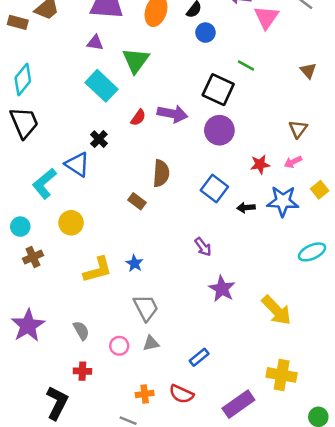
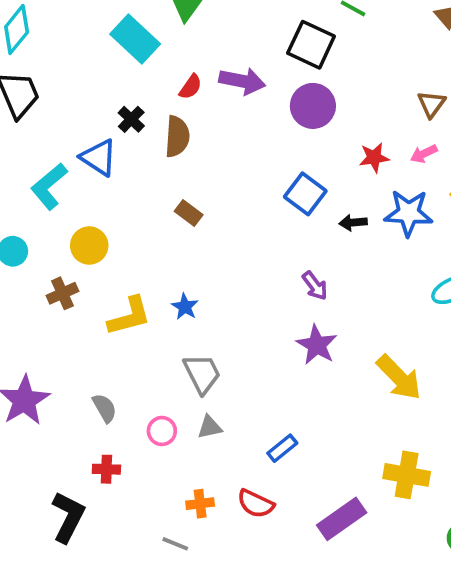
brown semicircle: (161, 173) -> (177, 137), moved
purple arrow: (203, 247) -> (315, 286), moved
brown cross: (33, 257) -> (62, 293), moved

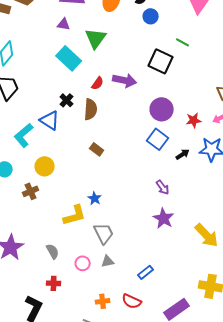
purple circle: (313, 106) -> (162, 109), moved
black arrow: (353, 223) -> (183, 154), turned 152
yellow L-shape: (129, 316) -> (75, 215), moved

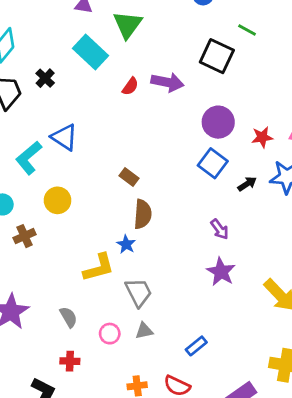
black cross: (67, 100) -> (45, 78), moved
brown semicircle: (91, 109) -> (143, 214), moved
brown cross: (31, 191) -> (25, 236), moved

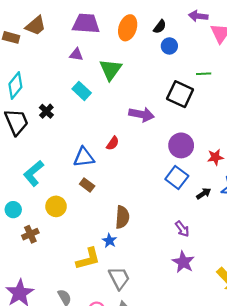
green line: (247, 30) -> (204, 74), turned -32
cyan rectangle: (90, 52) -> (82, 91), size x0.7
red semicircle: (130, 86) -> (113, 143), moved
blue triangle: (64, 137) -> (84, 157), moved, turned -40
brown rectangle: (129, 177) -> (87, 185), moved

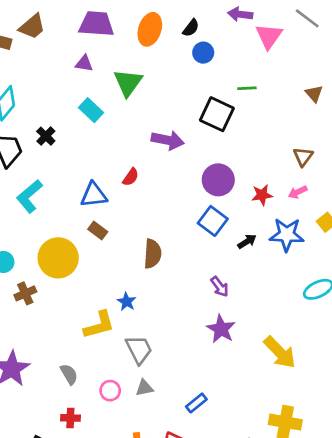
cyan L-shape: (34, 173) -> (29, 196), moved
yellow circle: (56, 206) -> (58, 258), size x1.5
brown semicircle: (122, 217) -> (153, 254), moved

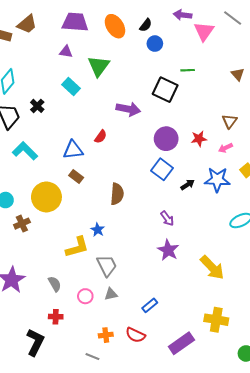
orange ellipse: (150, 29) -> (115, 26), turned -50
red star: (262, 195) -> (199, 139), moved
cyan L-shape: (29, 196) -> (25, 151), turned 85

